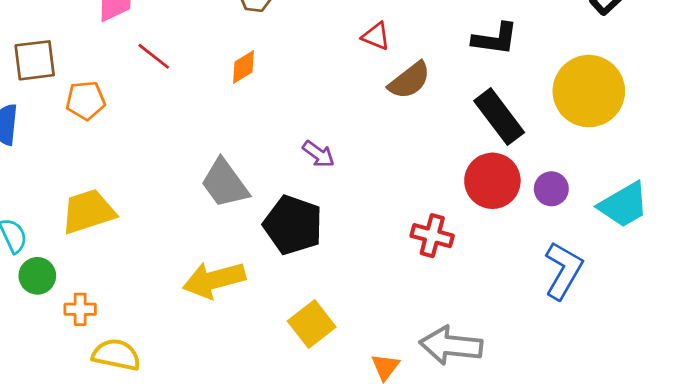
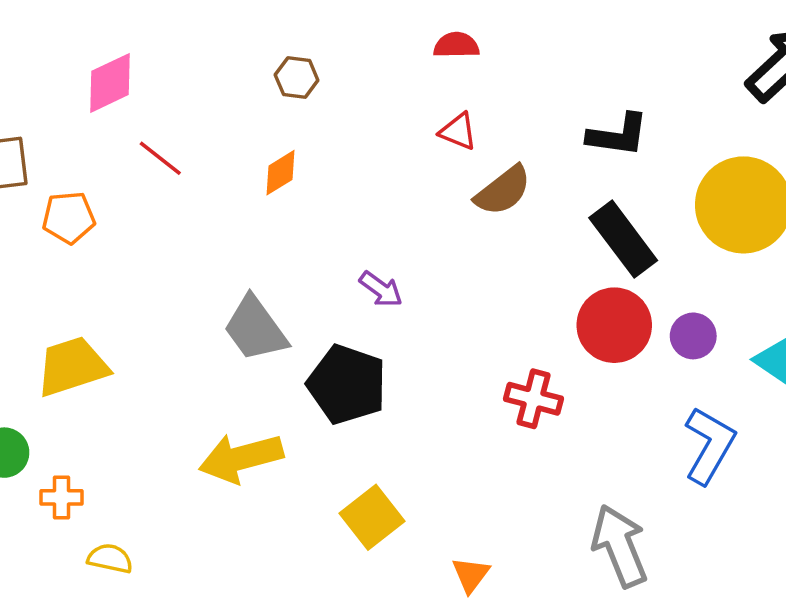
gray arrow: (451, 345) -> (620, 546), moved, turned 62
yellow semicircle: (116, 355) -> (110, 558), size x0.7

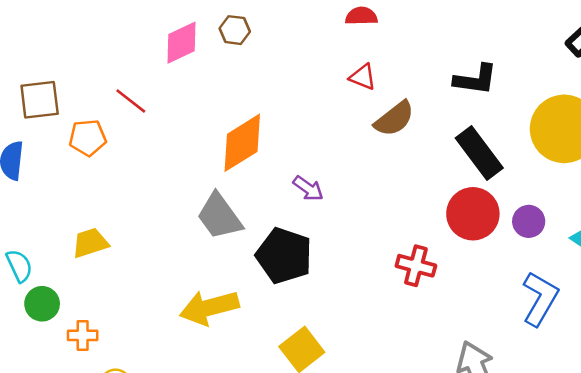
brown hexagon: (297, 78) -> (235, 30), moved
pink diamond: (110, 83) -> (181, 43), moved
red line: (160, 158) -> (131, 101), moved
orange diamond: (280, 173) -> (242, 143), moved, size x1.8
yellow trapezoid: (72, 366) -> (90, 243), size x0.7

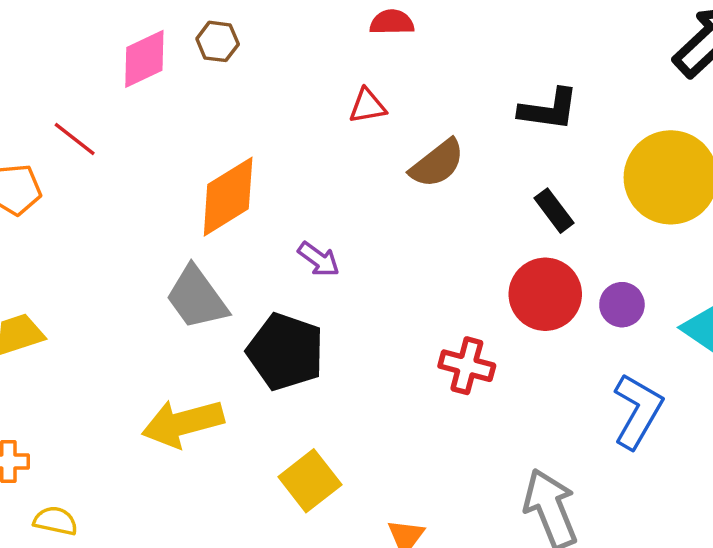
red triangle: (363, 77) -> (367, 106), moved, turned -32
black rectangle: (479, 153) -> (554, 211), size x0.6

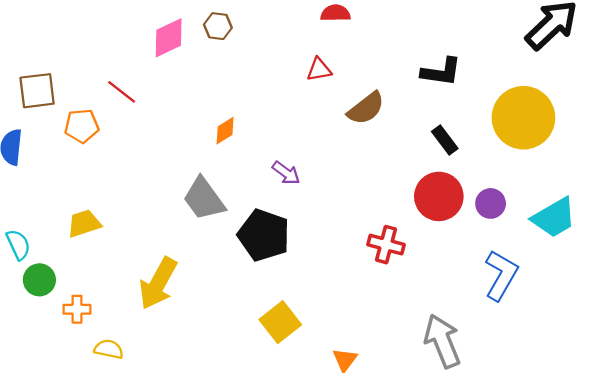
orange diamond: (228, 197) -> (225, 131), size x0.5
yellow arrow: (183, 423) -> (158, 283), moved, turned -46

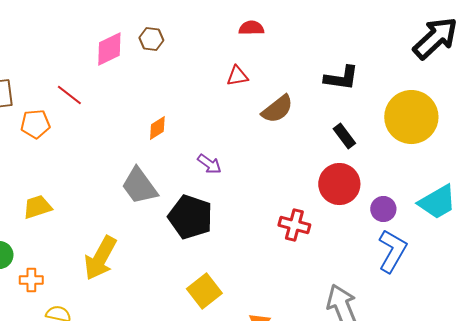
purple circle: (491, 203) -> (383, 209), moved

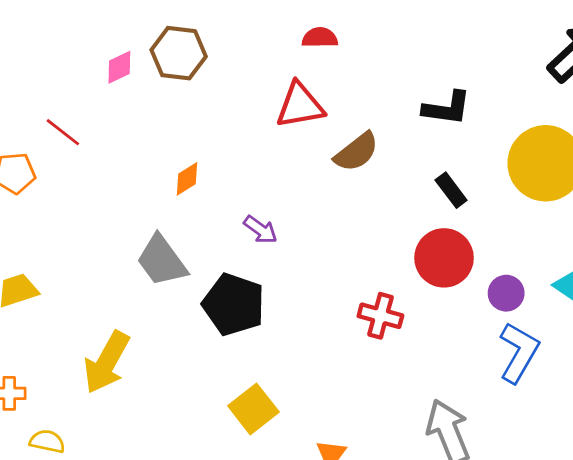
brown hexagon: (151, 39) -> (179, 53), size x1.6
pink diamond: (109, 49) -> (119, 67), size x0.7
red triangle: (237, 76) -> (300, 105), size x1.6

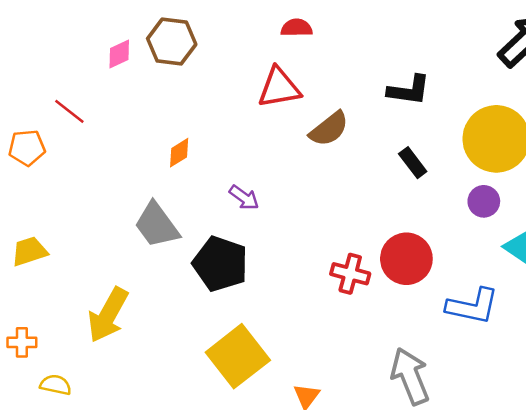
red circle: (444, 258) -> (406, 259), moved
purple circle: (506, 293) -> (484, 201), moved
blue L-shape: (519, 352) -> (473, 306), turned 72
yellow square: (253, 409) -> (238, 356), size x1.4

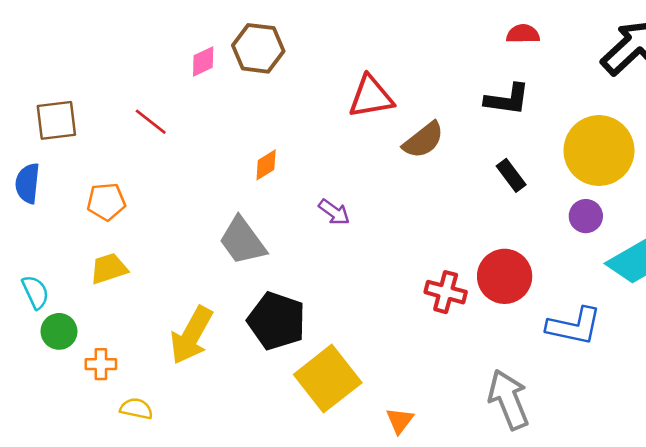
red semicircle: (297, 28) -> (523, 34), moved
orange pentagon: (27, 148) -> (106, 202), moved
black pentagon: (220, 264) -> (277, 321), moved

